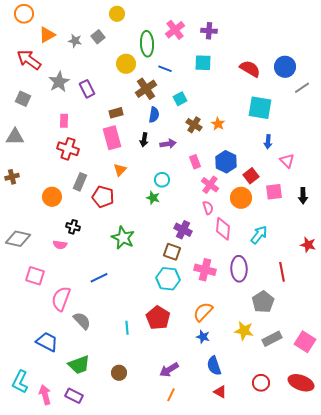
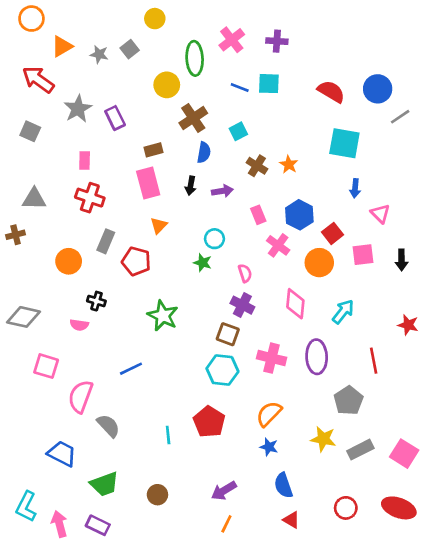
blue line: (165, 69) -> (240, 88), moved
gray triangle: (15, 137) -> (34, 199), moved
pink semicircle: (208, 208) -> (245, 273), moved

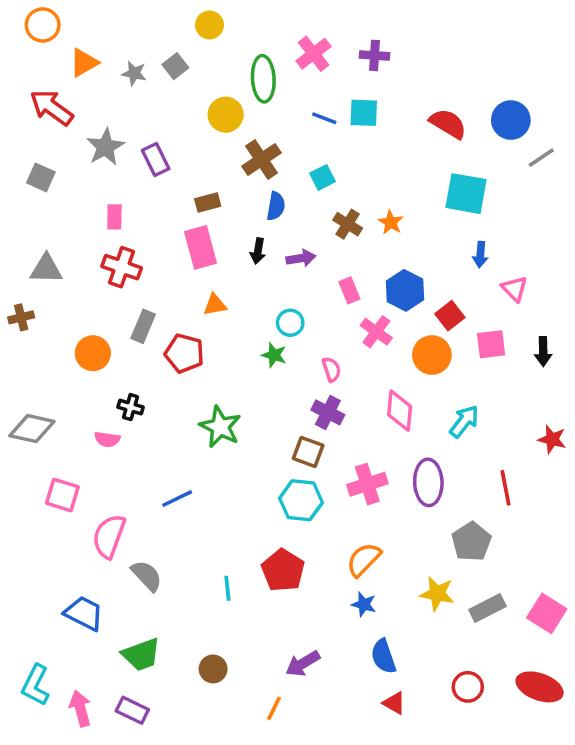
orange triangle: (159, 225) -> (215, 305), turned 36
pink cross: (272, 358) -> (367, 484), turned -32
orange line: (226, 524) -> (274, 708), moved

